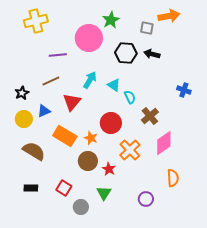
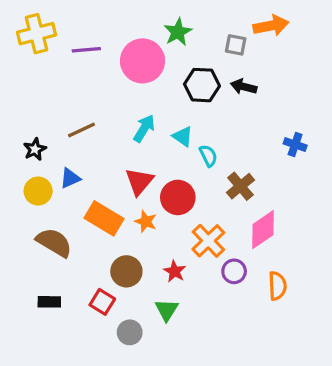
yellow cross: (36, 21) -> (36, 34), moved
purple line: (58, 55) -> (86, 50), moved
red triangle: (72, 102) -> (139, 181), moved
brown circle: (88, 161) -> (126, 271), moved
purple circle: (146, 199) -> (234, 271), moved

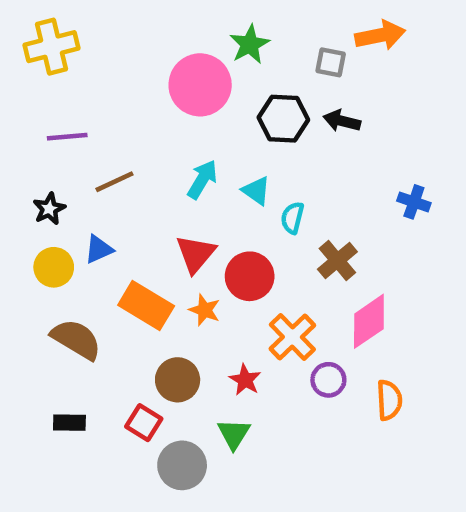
purple line: (86, 50) -> (67, 137), moved
cyan semicircle: (208, 156) -> (292, 218), turned -140
gray circle: (130, 332) -> (182, 465), size x1.4

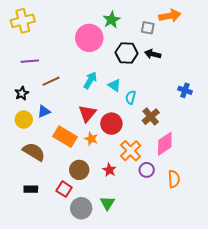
green triangle: (234, 434) -> (107, 203), moved

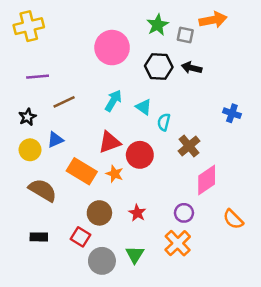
green star: (111, 20) -> (157, 25), moved
red triangle: (87, 113) -> (110, 142), turned 30
orange cross: (131, 151) -> (178, 243), moved
orange semicircle: (174, 179) -> (233, 219), moved, turned 138

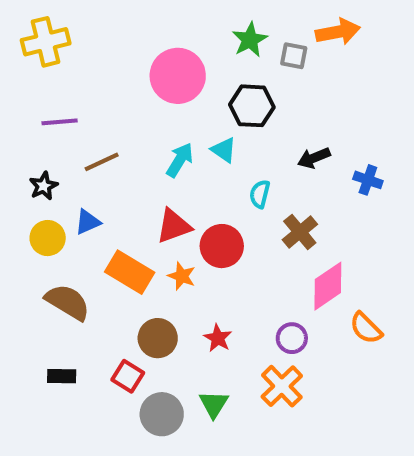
black arrow: (192, 68) -> (314, 158), moved, turned -36
cyan triangle: (144, 107) -> (224, 150), moved
orange semicircle: (233, 219) -> (366, 328), moved

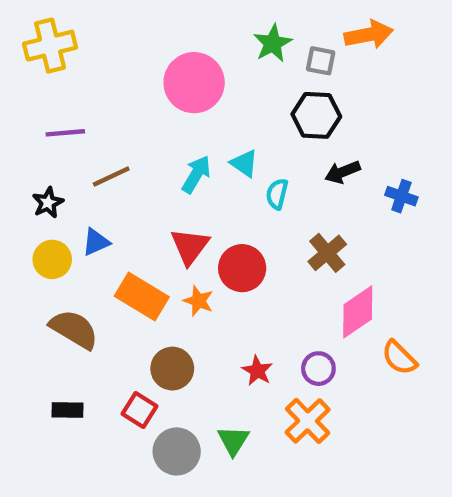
black hexagon: (252, 106) -> (316, 115), moved
cyan semicircle: (260, 194) -> (277, 194), moved
red triangle: (174, 226) -> (190, 246), turned -33
red star: (218, 338) -> (257, 371), moved

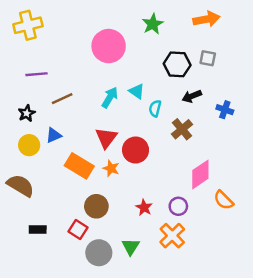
gray square: (321, 61) -> (208, 58), moved
brown cross: (327, 253) -> (182, 129), moved
brown semicircle: (74, 329) -> (21, 185), moved

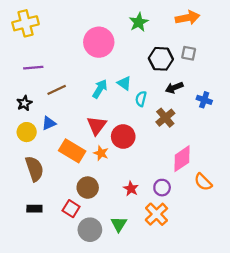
brown semicircle: (21, 185) -> (34, 169), moved, turned 40

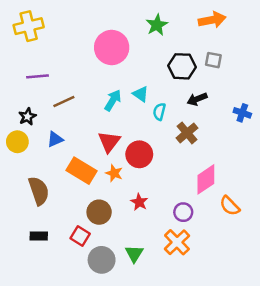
blue cross: (204, 100) -> (242, 113), moved
yellow circle: (27, 132) -> (17, 142), moved
red star: (131, 189) -> (139, 202), moved

